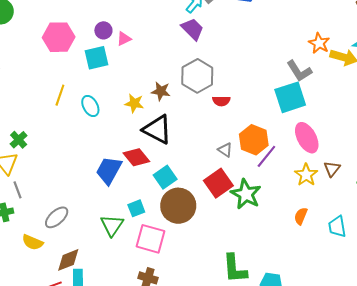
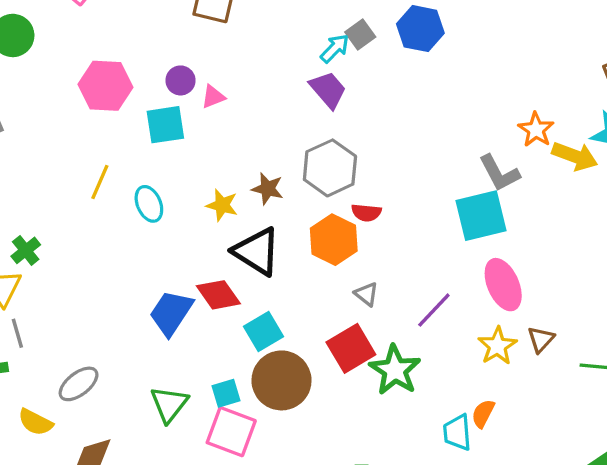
orange hexagon: (254, 140) -> (334, 240), moved
cyan square: (136, 208) -> (226, 393), moved
cyan trapezoid: (337, 227) -> (457, 432), moved

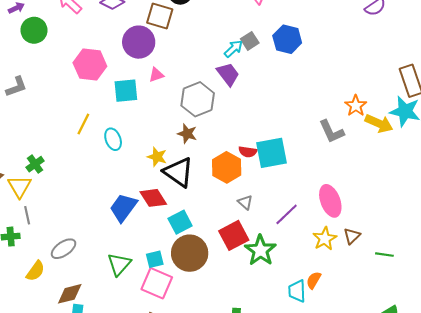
purple circle: (180, 80) -> (139, 42), moved, size x1.8
gray hexagon: (330, 168) -> (198, 99), moved
yellow star: (222, 205) -> (157, 157), moved
cyan square: (481, 216) -> (272, 153), moved
yellow semicircle: (35, 422) -> (36, 271), turned -85

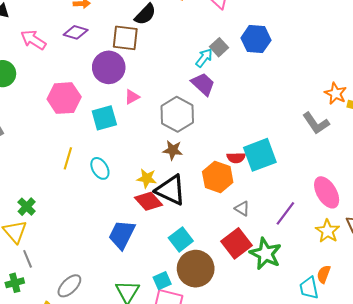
red diamond: (153, 198) -> (149, 201), moved

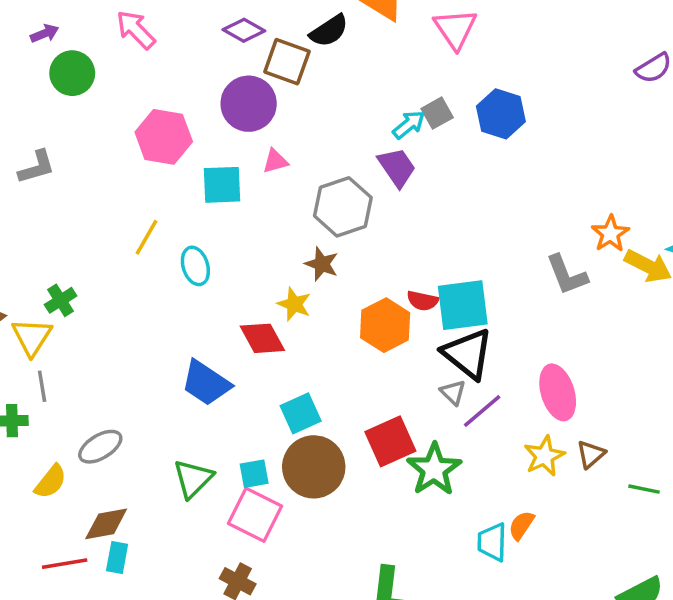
purple diamond: (76, 32) -> (244, 30), moved
yellow star: (147, 178) -> (294, 304), moved
black triangle: (171, 190) -> (468, 354), moved
gray triangle: (242, 208) -> (453, 392), moved
blue trapezoid: (122, 235) -> (206, 383), turned -96

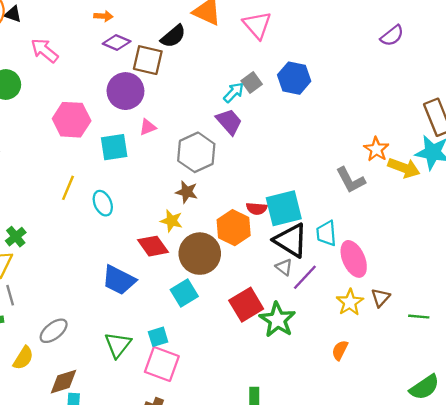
brown circle: (314, 467) -> (200, 254), moved
cyan trapezoid: (492, 542) -> (326, 233), moved

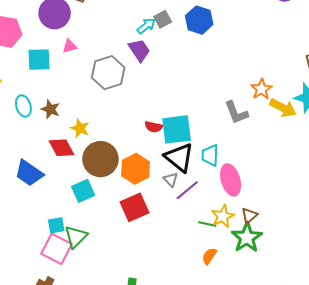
brown star: (187, 192) -> (50, 109), moved
orange hexagon: (234, 228) -> (136, 169), moved
green line: (419, 317) -> (207, 224), moved
green star: (277, 320) -> (247, 238), moved
green triangle: (118, 345) -> (76, 237), moved

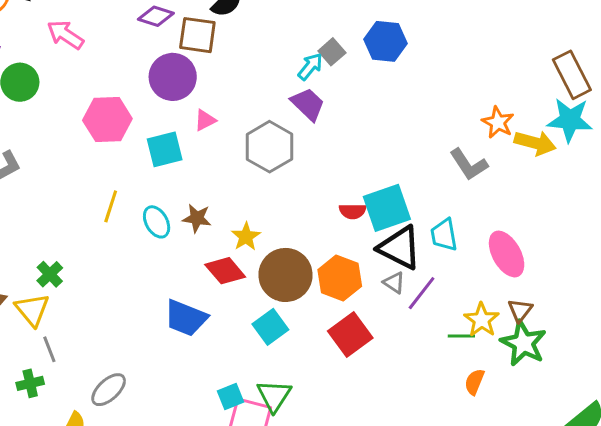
yellow star: (80, 128) -> (246, 237), turned 30
pink ellipse: (231, 180) -> (507, 254), moved
cyan square: (56, 225) -> (231, 397), moved

